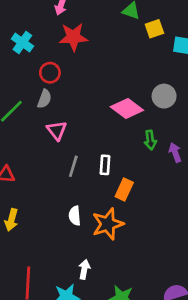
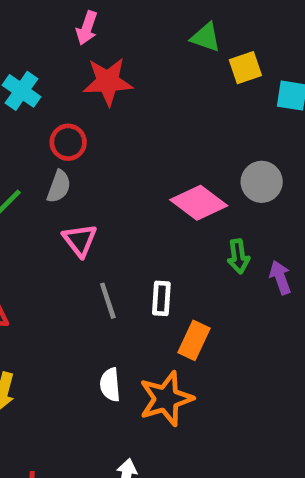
gray line: (73, 166) -> (108, 301), turned -35

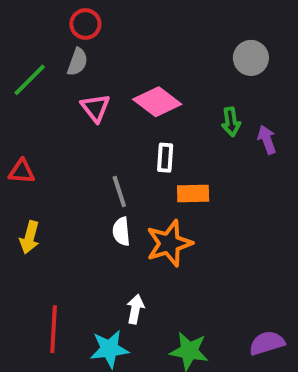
pink diamond: (199, 203) -> (157, 102), moved
gray line: (108, 301) -> (119, 192), moved
orange rectangle: (194, 340) -> (193, 193), turned 64

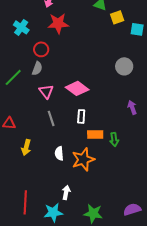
green arrow: (231, 122) -> (114, 139), moved
gray line: (119, 192) -> (51, 118), moved
yellow arrow: (30, 237) -> (26, 147), moved

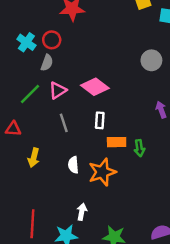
cyan cross: (21, 27) -> (26, 42), moved
green line: (13, 77) -> (30, 94), moved
pink triangle: (46, 91) -> (58, 90), turned 35

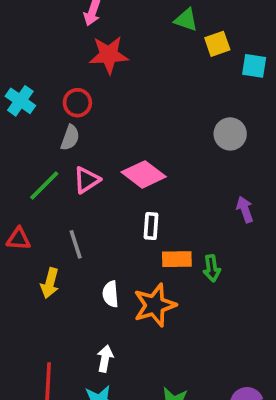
cyan cross: (26, 42) -> (20, 101), moved
gray line: (64, 123) -> (76, 244), moved
white arrow: (82, 212) -> (105, 359), moved

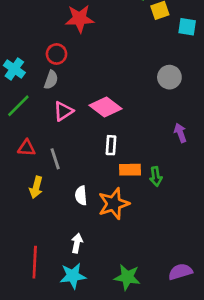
cyan cross: (20, 101) -> (14, 69), moved
green line: (44, 185) -> (18, 106), moved
red triangle: (19, 239) -> (27, 148), moved

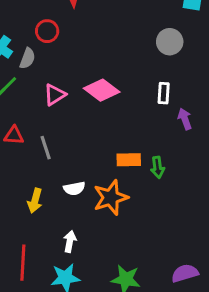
gray circle: (169, 77) -> (170, 42), moved
gray semicircle: (51, 80) -> (27, 58), moved
white rectangle: (111, 145) -> (164, 93), moved
yellow arrow: (36, 187) -> (35, 201), moved
white semicircle: (81, 196) -> (74, 188), turned -96

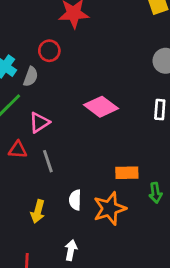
pink triangle: (55, 95) -> (39, 122), moved
green arrow: (158, 167) -> (155, 193), moved
white semicircle: (74, 188) -> (75, 200), turned 102

